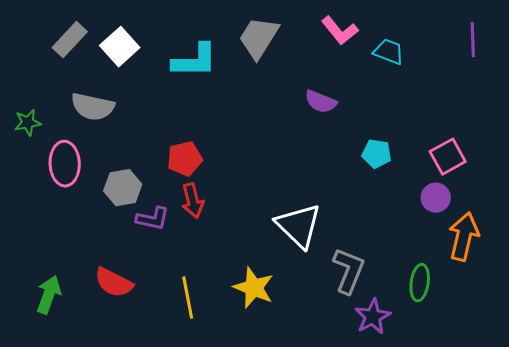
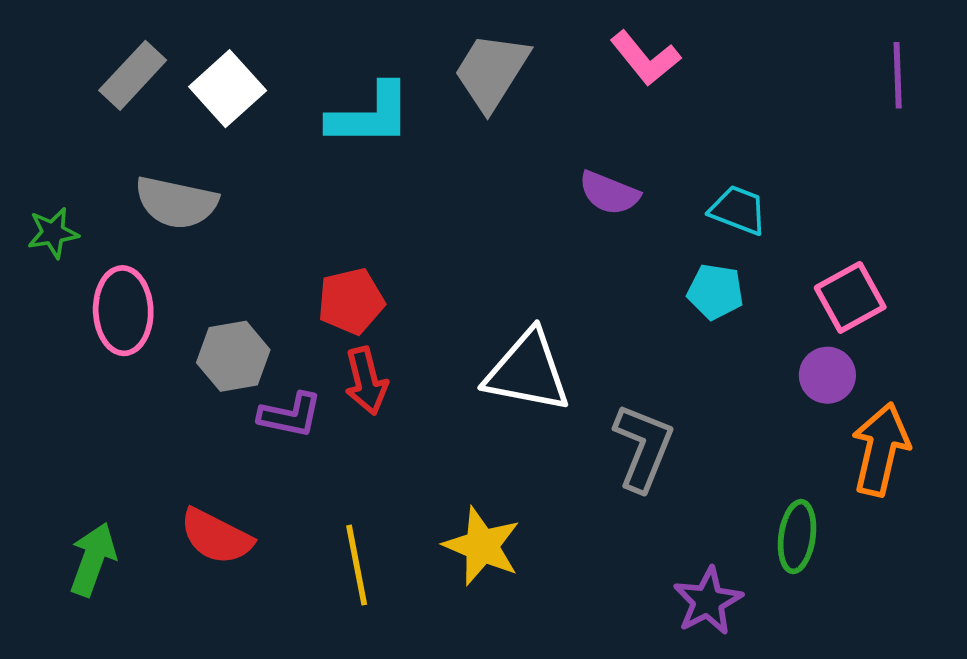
cyan trapezoid: (389, 52) -> (738, 210), moved
white triangle: (299, 226) -> (527, 371), moved, turned -33
gray L-shape: (349, 271) -> (643, 447), moved

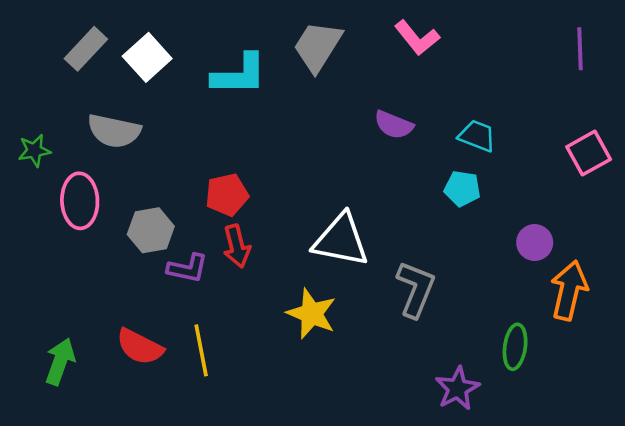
pink square: (850, 297) -> (589, 153), moved
yellow star: (482, 546) -> (311, 314), moved
yellow line: (357, 565) -> (201, 350), moved

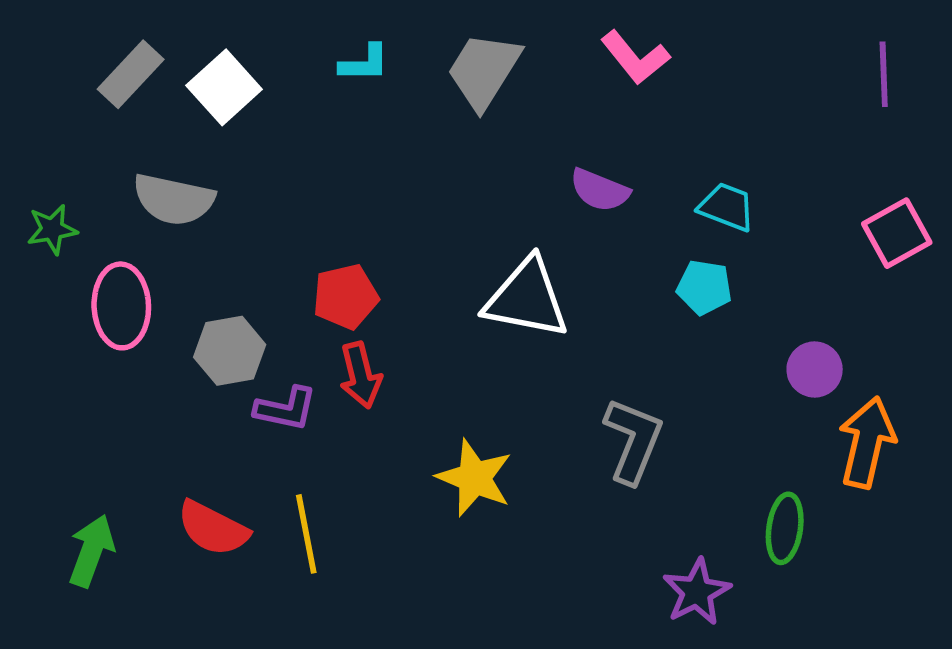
cyan L-shape: (239, 75) -> (364, 63), moved, size x0.6
white triangle: (341, 240) -> (527, 298), moved

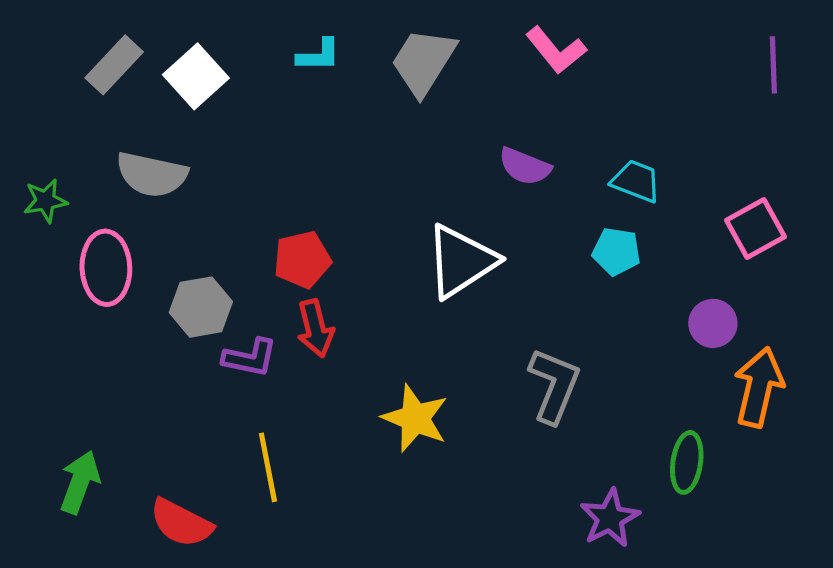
pink square: (897, 233) -> (755, 229), moved
white triangle: (527, 298) -> (461, 261), turned -44
red semicircle: (213, 528) -> (181, 523), moved

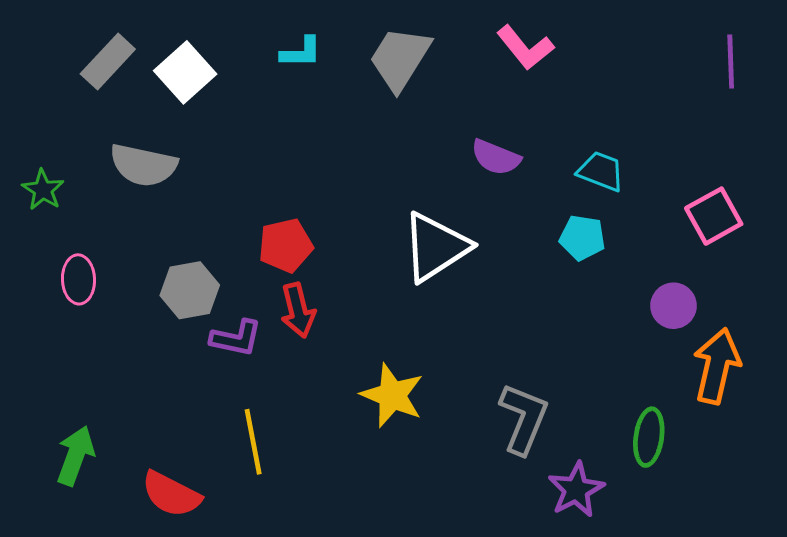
green star: (45, 201) -> (43, 190), turned -30
pink ellipse: (106, 268) -> (78, 279), moved, size x0.7
gray L-shape: (554, 386) -> (524, 419), moved

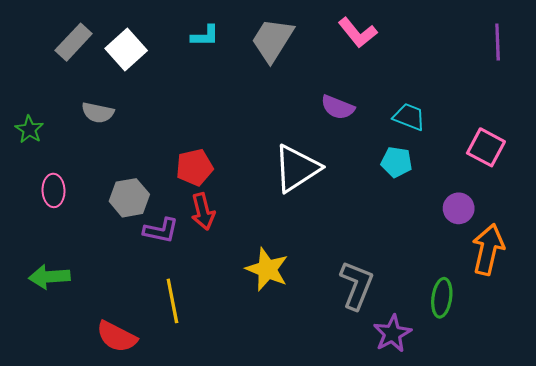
gray semicircle: (143, 165) -> (98, 113), size x0.7
pink square: (714, 216) -> (486, 147), turned -33
green arrow: (75, 456) -> (49, 277), moved, turned -114

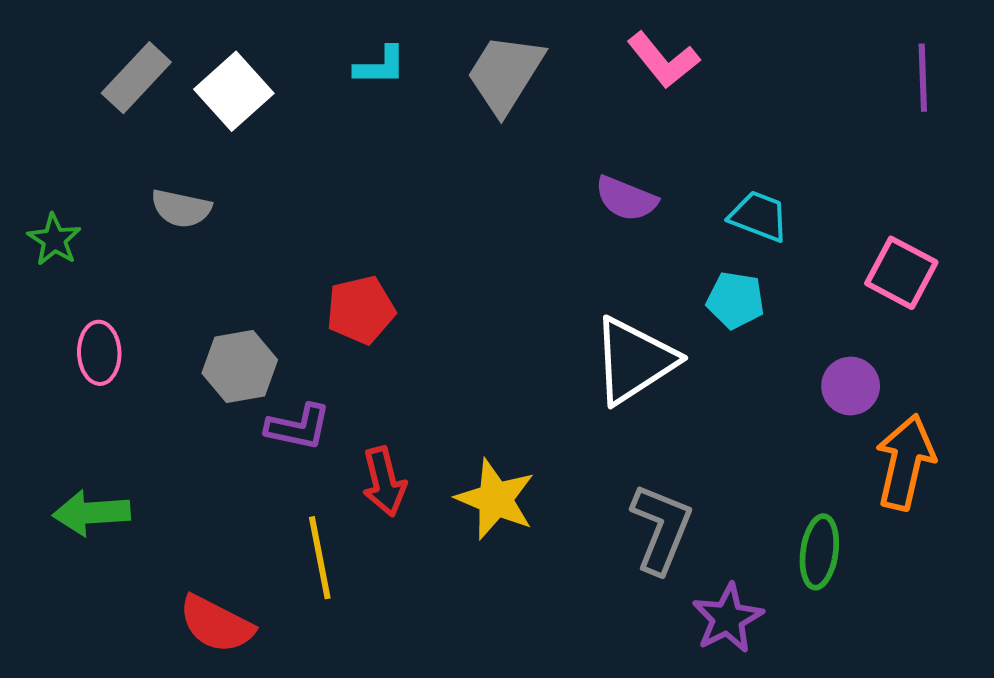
white triangle: (297, 168) -> (634, 361), moved
red arrow: (203, 211) -> (384, 482), moved

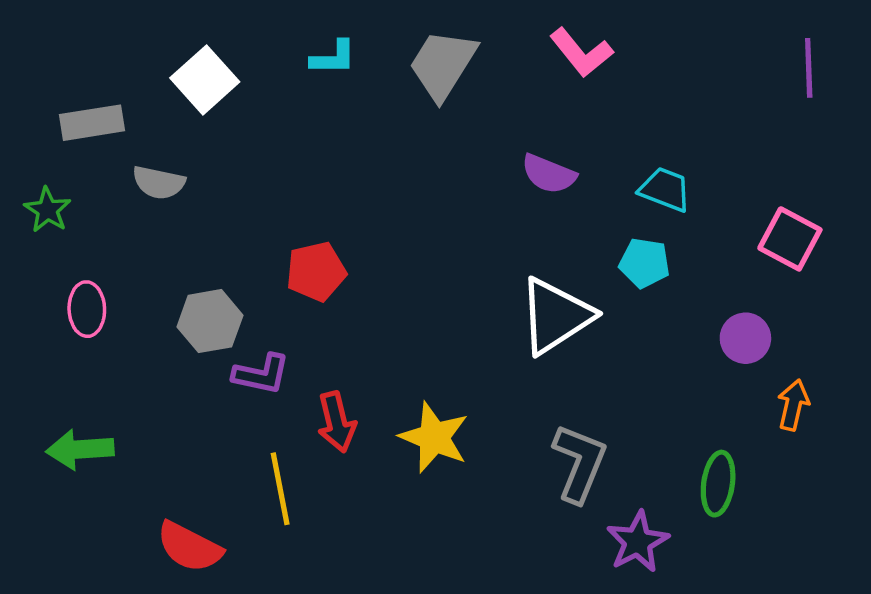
gray rectangle: (136, 78) -> (92, 123), moved, turned 38
orange arrow: (905, 462) -> (793, 405), size x0.6

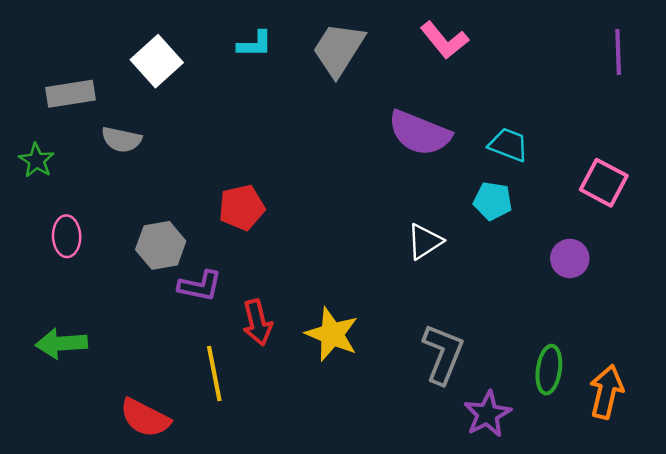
purple semicircle: (549, 174) -> (419, 133), size x1.5
white triangle: (556, 316) -> (425, 241), size x0.6
orange arrow: (793, 405) -> (606, 392), moved, size x1.4

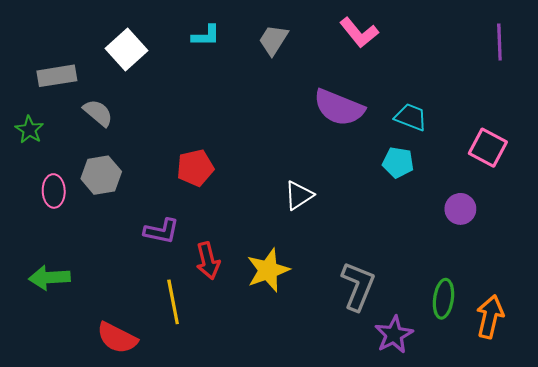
gray trapezoid: (338, 49) -> (273, 40), size x0.7
gray semicircle: (121, 140) -> (98, 113), turned -152
white triangle: (425, 241) -> (299, 195), moved
gray hexagon: (161, 245) -> (101, 175), moved
yellow star: (332, 334) -> (268, 270), turned 30

